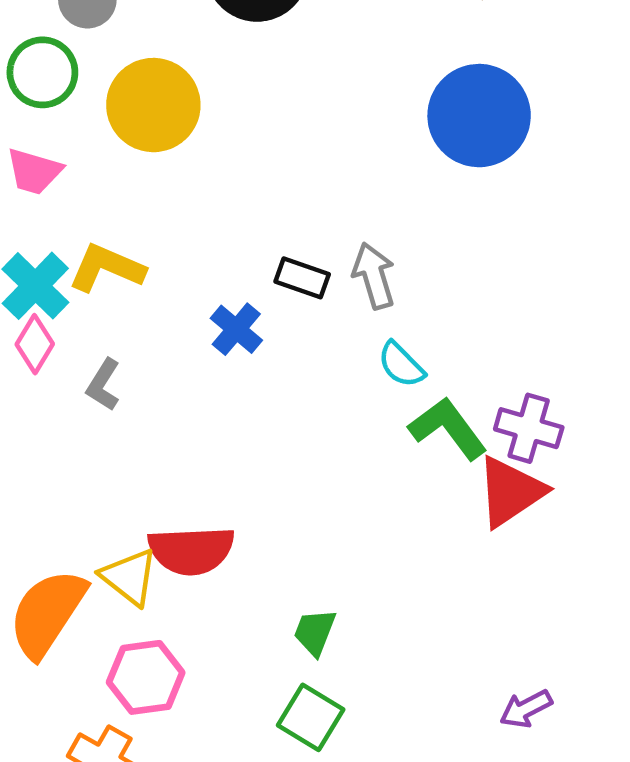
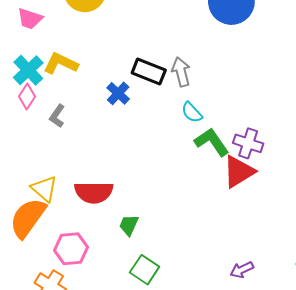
black rectangle: (302, 278) -> (149, 71), size x1.4
yellow triangle: (129, 577) -> (44, 189), moved
green trapezoid: (315, 632) -> (129, 225), moved

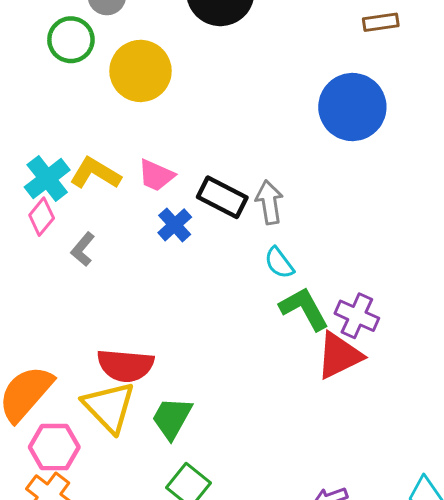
pink trapezoid: (30, 19) -> (156, 175), moved
yellow triangle: (44, 189) -> (109, 407), moved, size x1.4
green trapezoid: (129, 225) -> (172, 418), size x1.4
pink hexagon: (71, 249) -> (54, 447), moved

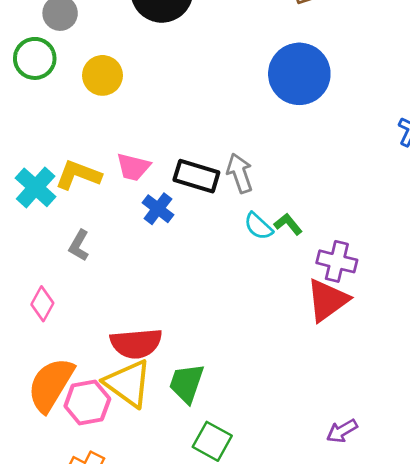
yellow circle: (141, 71) -> (102, 75), size x0.7
pink diamond: (42, 217) -> (42, 304), moved
green L-shape: (304, 309) -> (288, 224), moved, size x0.6
pink hexagon: (54, 447) -> (87, 402), moved

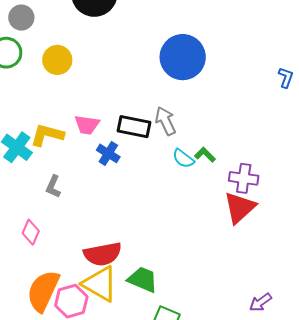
blue circle: (299, 74) -> (183, 57), moved
green trapezoid: (186, 383) -> (143, 279), turned 100

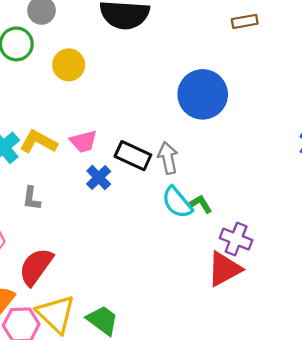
pink trapezoid: (87, 125) -> (83, 141), turned -36
cyan semicircle: (183, 159) -> (177, 202), size x1.4
gray L-shape: (53, 187) -> (32, 198), turned -30
red semicircle: (103, 254) -> (36, 267), moved, turned 123

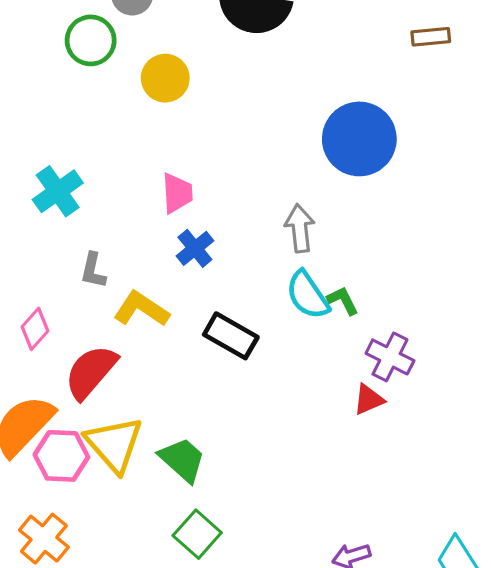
pink trapezoid: (83, 141) -> (177, 193), turned -84
yellow L-shape: (38, 142) -> (141, 309), moved
black rectangle: (133, 156) -> (231, 336), moved
red triangle: (224, 269) -> (369, 400), size x0.6

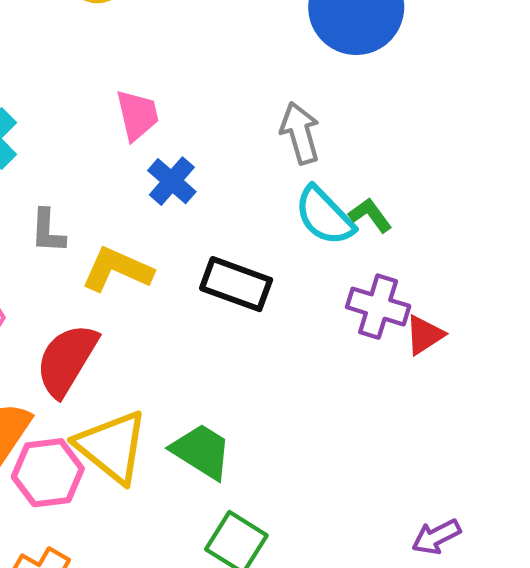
purple cross: (390, 357) -> (378, 307), moved

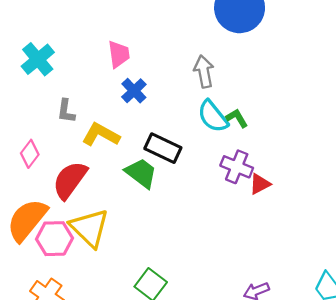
green trapezoid: (202, 451) -> (141, 173), moved

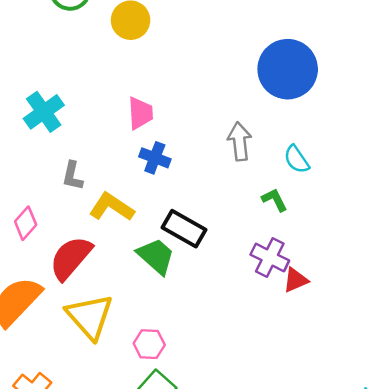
blue cross: (134, 91) -> (155, 158), turned -30
cyan semicircle: (213, 116) -> (297, 159), moved, size x0.7
pink hexagon: (54, 239) -> (149, 344), moved, size x0.7

